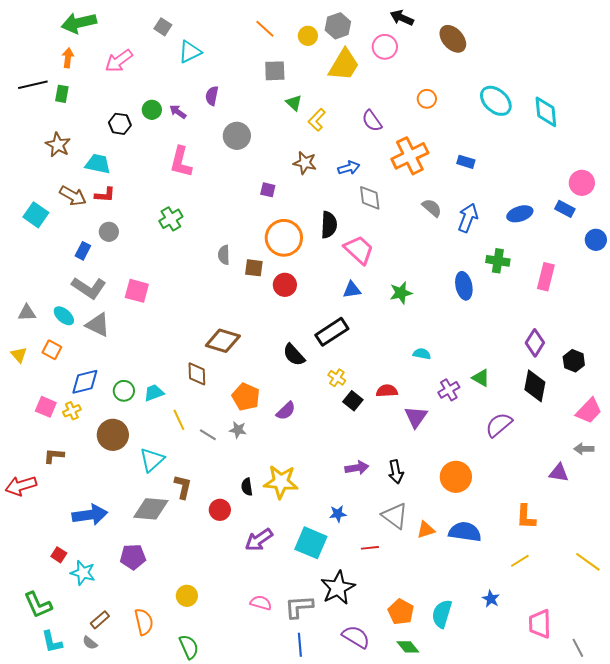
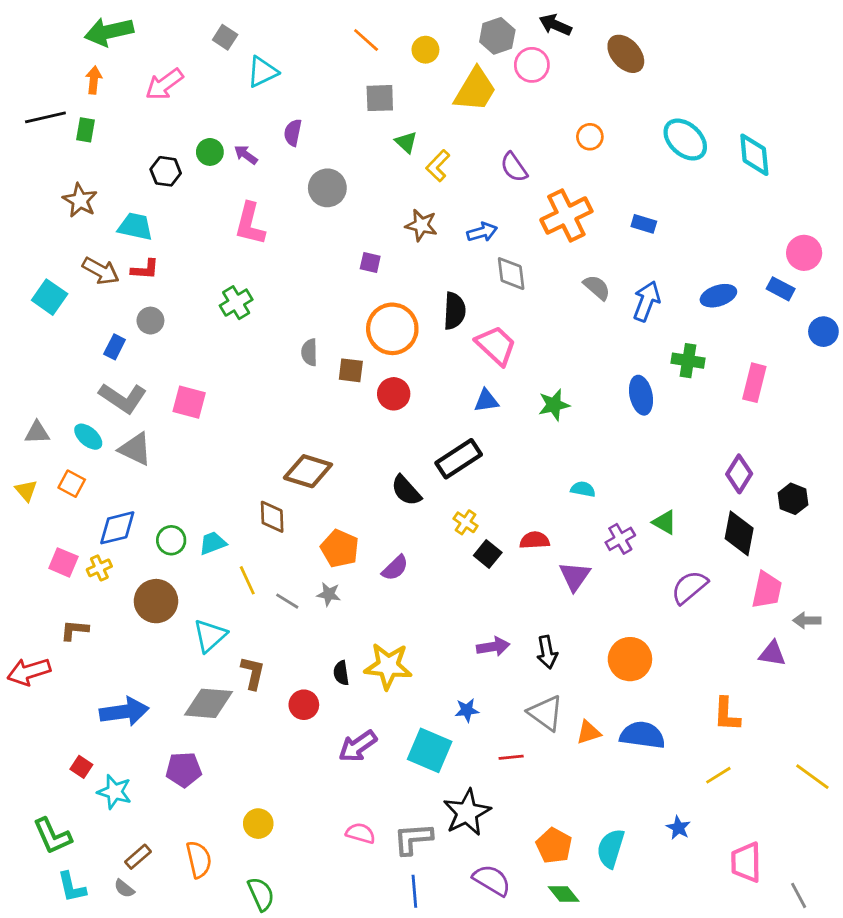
gray hexagon: (338, 26) -> (497, 36), moved
pink trapezoid: (589, 411) -> (767, 590), moved, turned -32

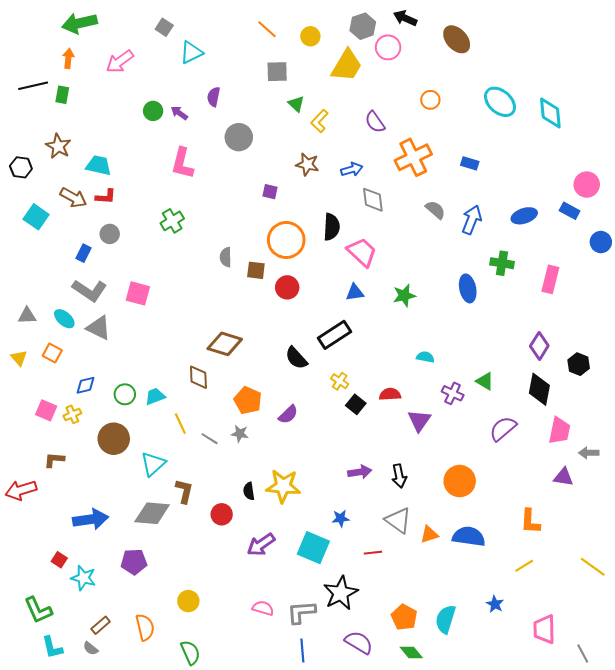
black hexagon: (166, 171) -> (21, 167), moved
blue diamond: (117, 528) -> (85, 385), size x0.7
purple cross: (620, 539) -> (453, 393), turned -35

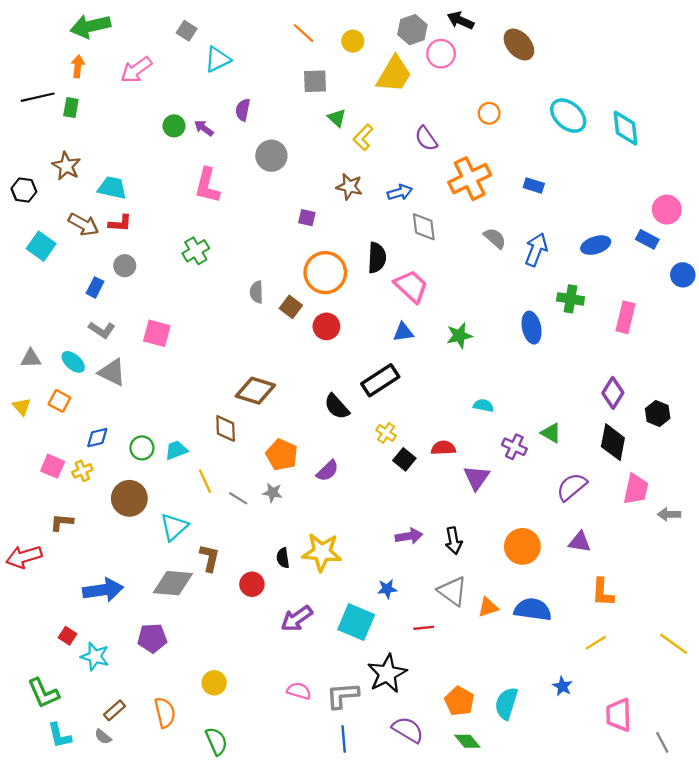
brown square: (256, 270) -> (291, 307), turned 30
gray L-shape: (90, 290) -> (102, 330), size x0.7
purple triangle: (564, 477) -> (580, 542), moved

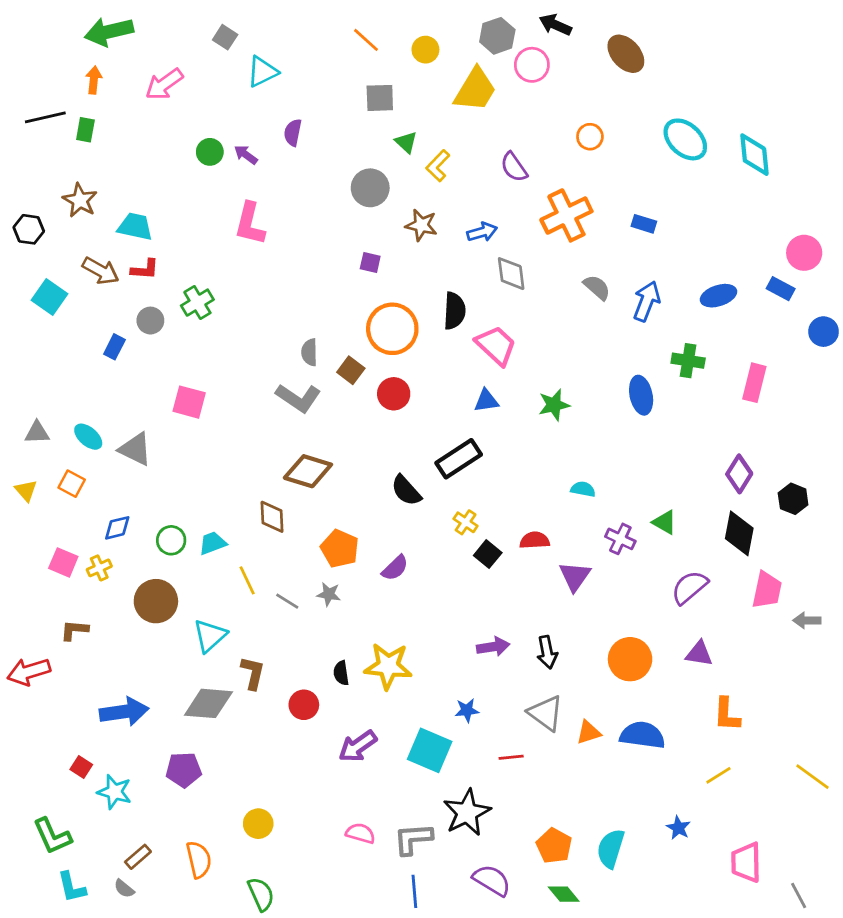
gray circle: (271, 156) -> (370, 188), moved
green cross: (196, 251) -> (197, 303), moved
gray L-shape: (102, 330) -> (298, 398), moved, size x1.4

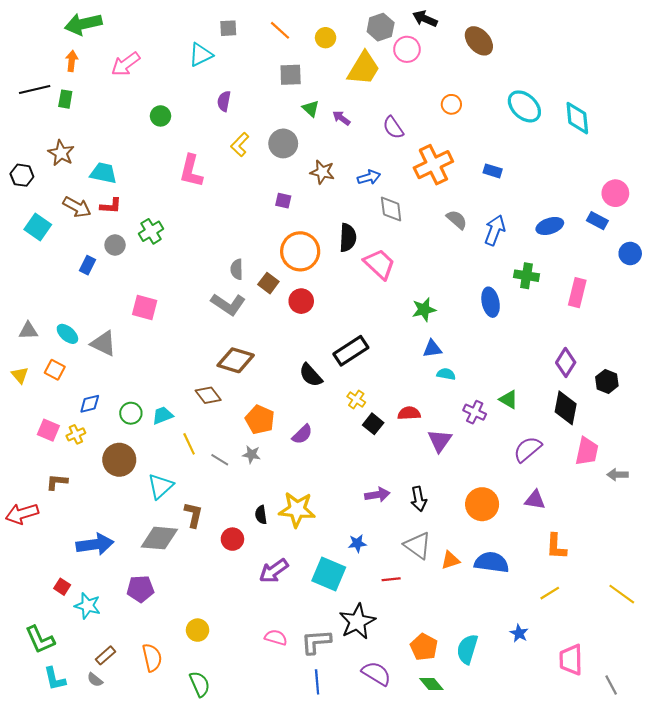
gray square: (225, 37) -> (228, 28), moved, turned -36
purple arrow: (246, 155) -> (341, 118), moved
yellow L-shape: (438, 166) -> (240, 145), moved
blue triangle: (486, 401) -> (432, 349), moved
brown diamond: (272, 517) -> (208, 395), turned -35

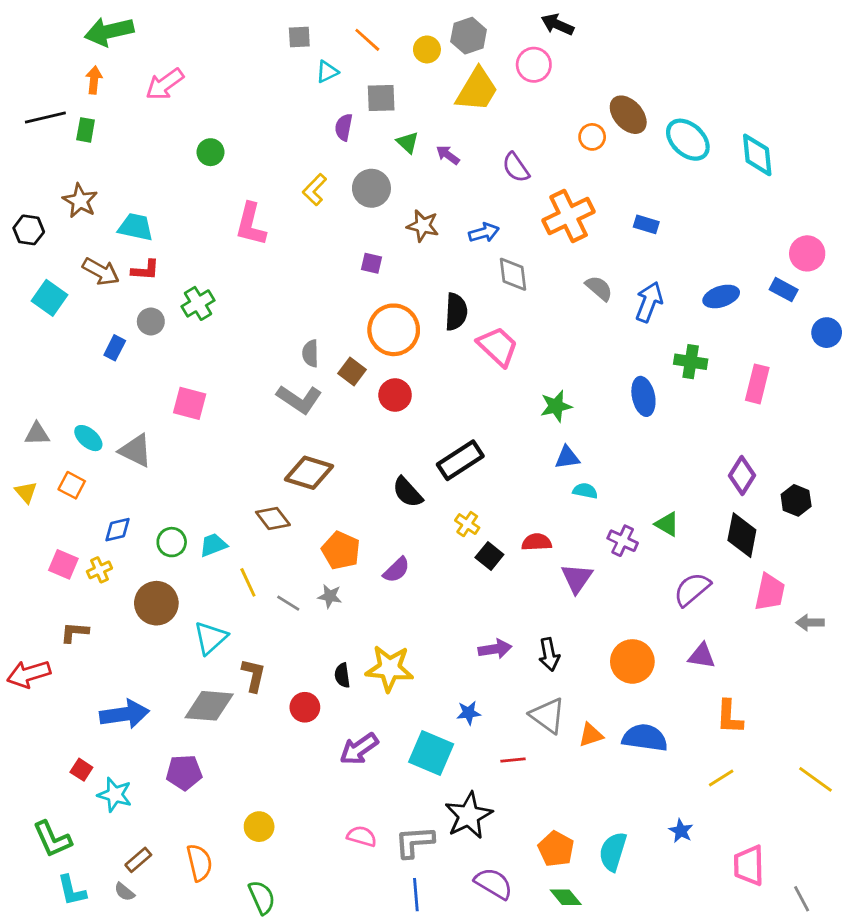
gray hexagon: (381, 27) -> (469, 36), moved
brown ellipse: (479, 41) -> (628, 115), moved
cyan triangle: (201, 55) -> (327, 72), moved, size x0.7
purple semicircle: (224, 101) -> (344, 127), moved

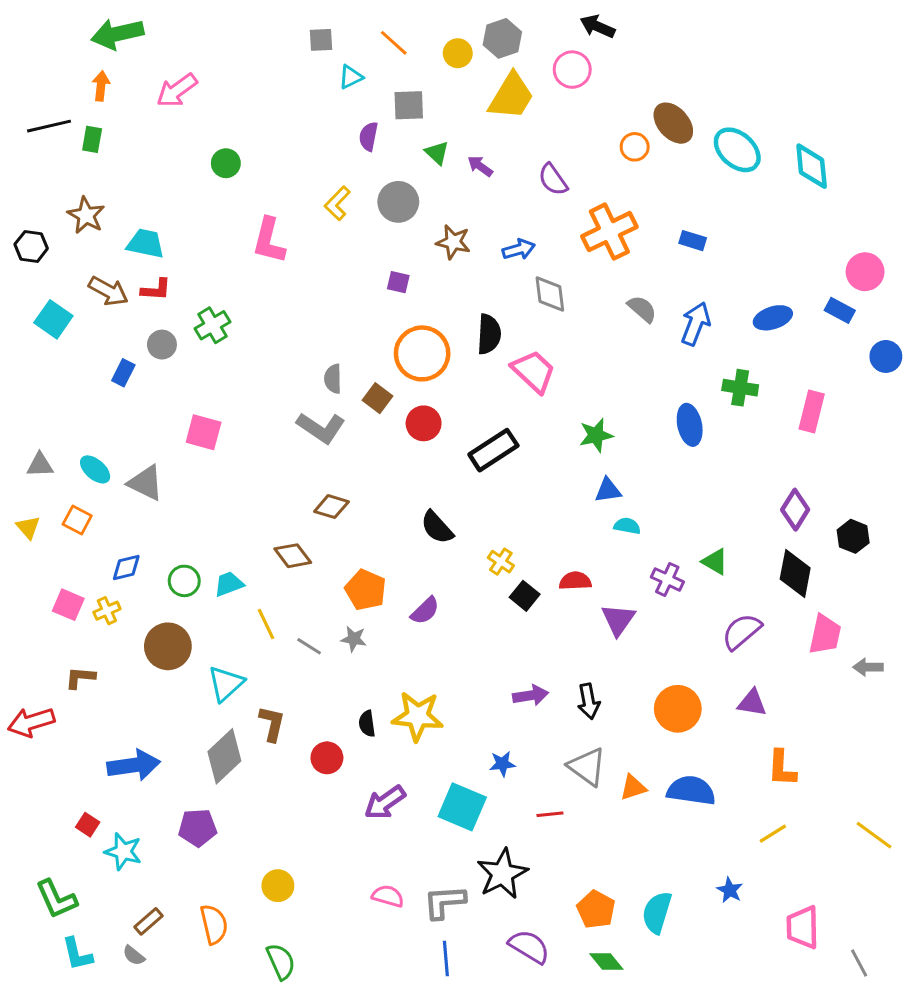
black rectangle: (460, 460) -> (493, 450), moved
brown diamond: (309, 473) -> (331, 507), size x0.7
gray diamond: (209, 706) -> (224, 756), turned -48

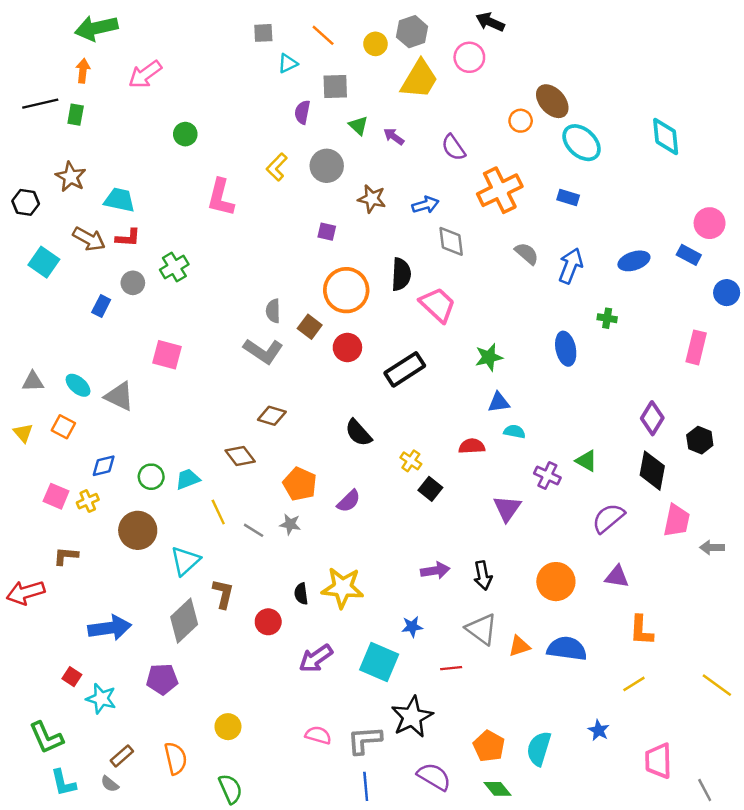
cyan ellipse: (737, 150) -> (582, 143), moved
green cross: (740, 388) -> (607, 318), size x0.7
pink rectangle: (812, 411) -> (696, 347), moved
red semicircle: (575, 581) -> (472, 446), moved

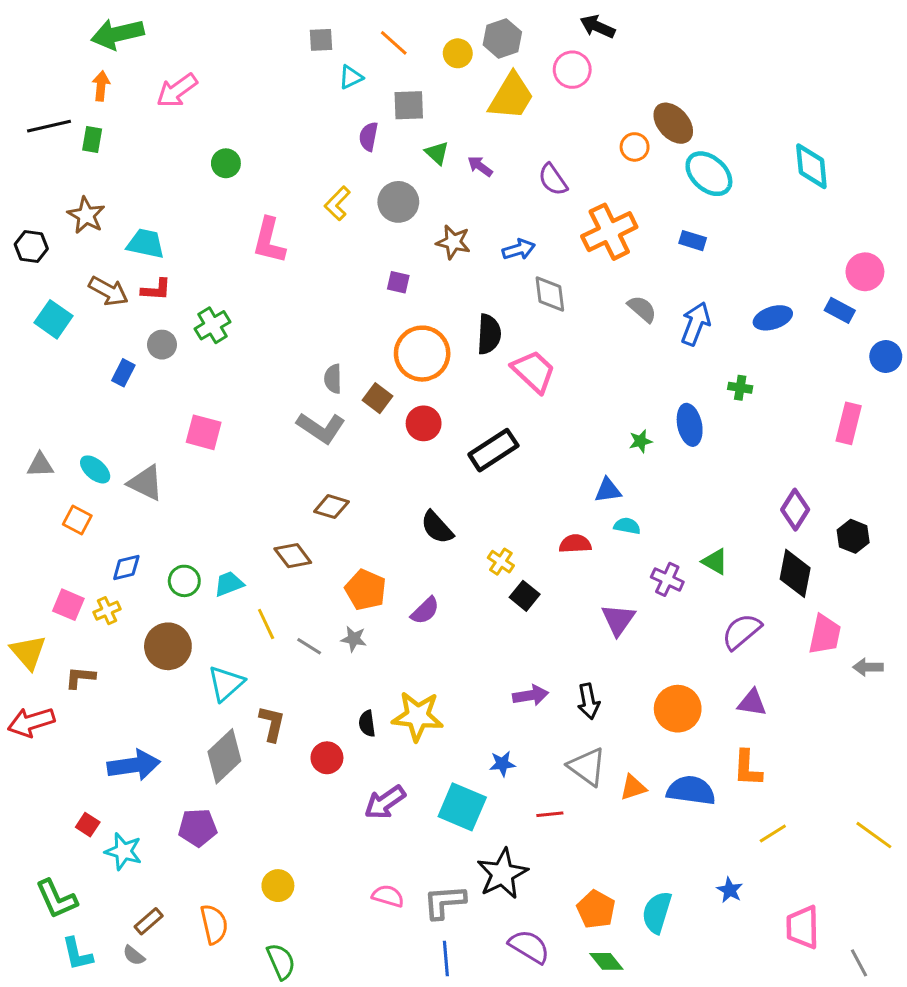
green star: (489, 357) -> (641, 441), moved, size x0.7
yellow triangle: (23, 433) -> (28, 652), moved, size x1.5
orange L-shape: (641, 630) -> (748, 768), moved

